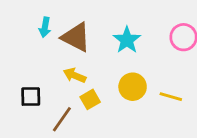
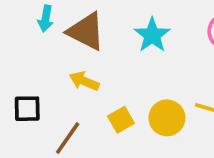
yellow circle: (133, 87) -> (167, 118), moved
yellow square: (90, 99) -> (121, 120), moved

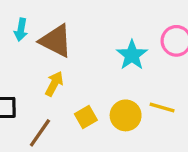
cyan star: (152, 35) -> (132, 55), moved
yellow arrow: (84, 81) -> (54, 84), turned 95

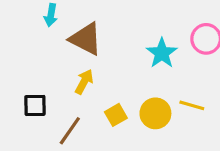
cyan arrow: (21, 30) -> (51, 15), moved

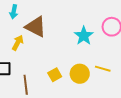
yellow arrow: (84, 82) -> (18, 43), moved
brown line: (70, 131) -> (26, 85), turned -42

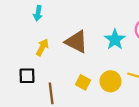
brown triangle: (36, 27) -> (76, 42), moved
yellow square: (55, 75) -> (83, 82), turned -32

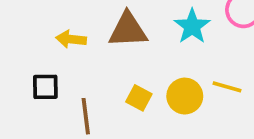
brown triangle: (76, 42) -> (128, 30), turned -30
yellow arrow: (42, 47) -> (71, 39), turned -112

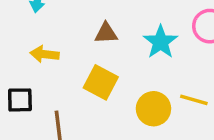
brown triangle: (128, 30) -> (106, 33), moved, size x0.6
yellow square: (139, 98) -> (101, 82), moved, size x1.4

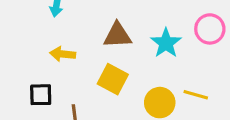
brown triangle: (106, 33) -> (117, 35), size x1.4

